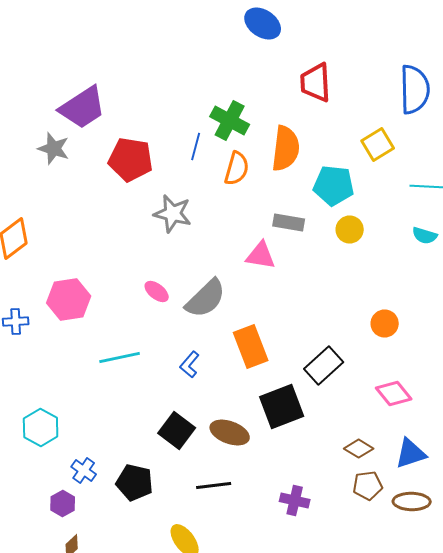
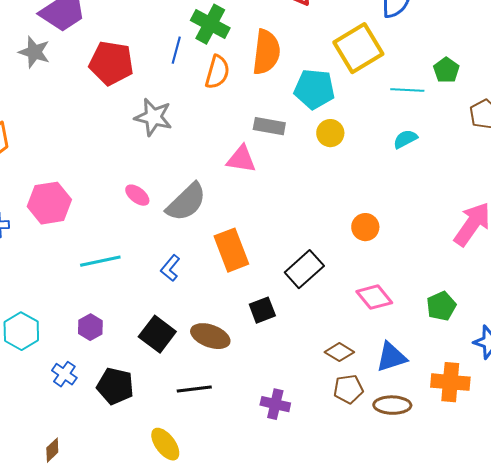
yellow square: (378, 144) -> (358, 48), size x1.5
cyan semicircle: (425, 236) -> (405, 139), turned 135
black square: (282, 406) -> (262, 310), size x0.6
purple hexagon: (63, 504) -> (90, 327), moved

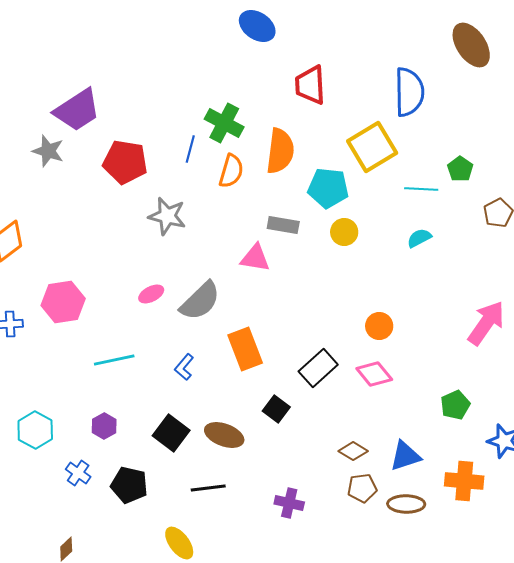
pink ellipse: (137, 195) -> (151, 294), turned -65
pink diamond: (374, 297) -> (374, 374), moved
black square: (262, 310) -> (276, 409), turned -32

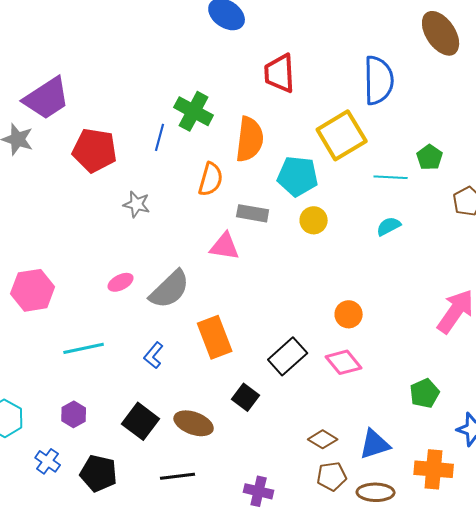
orange semicircle: (231, 171) -> (211, 179), moved
gray star: (167, 216) -> (137, 204), size x0.7

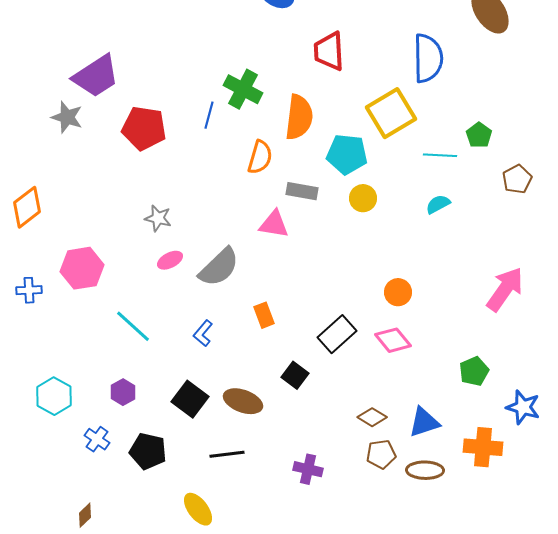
gray star: (137, 204) -> (158, 218), moved
orange rectangle: (215, 337) -> (264, 315), size x0.6
cyan line: (84, 348) -> (133, 326), turned 54

